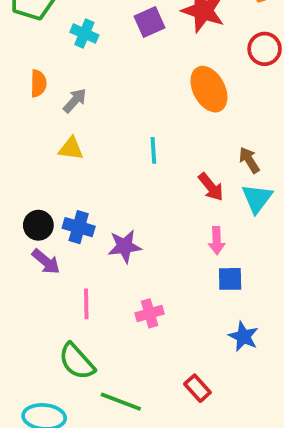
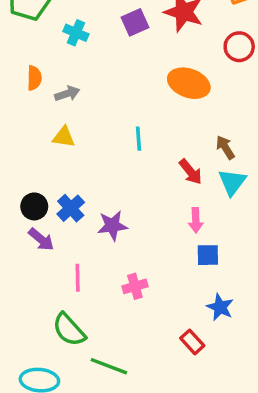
orange ellipse: (209, 89) -> (189, 83), turned -42
gray arrow: (75, 101) -> (67, 94), turned 30
blue cross: (79, 227) -> (71, 208), turned 32
red rectangle: (197, 388) -> (192, 342), moved

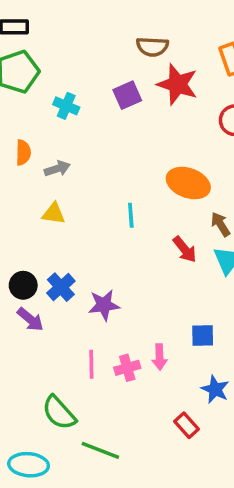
orange ellipse: (189, 83) -> (188, 183), moved
pink arrow: (196, 220) -> (160, 357), moved
pink line: (78, 278) -> (91, 364), moved

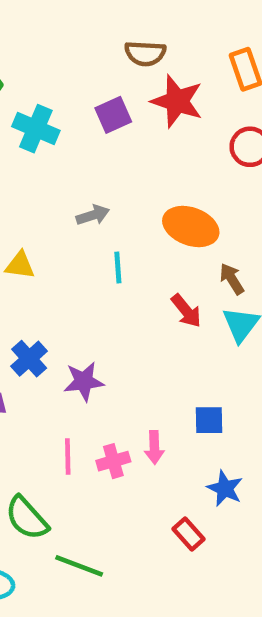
cyan cross: (66, 106) -> (36, 129), size x1.4
gray arrow: (57, 169) -> (93, 215), moved

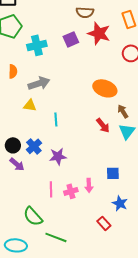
cyan cross: (36, 129) -> (37, 45), turned -36
gray arrow: (93, 215) -> (39, 83), moved, size x1.5
cyan line: (118, 267) -> (56, 119), moved

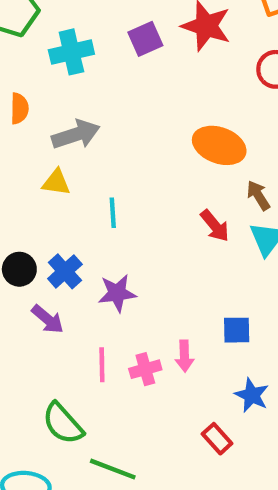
purple arrow: (17, 164) -> (48, 319), moved

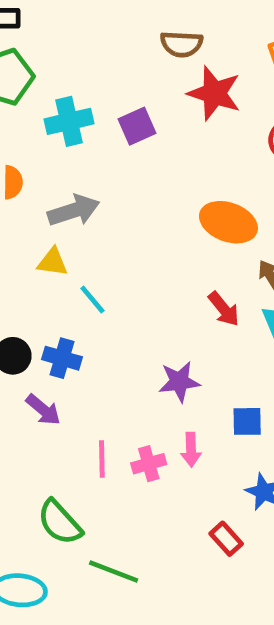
purple square: (145, 39) -> (137, 126), moved
cyan line: (113, 213) -> (92, 300), moved, turned -36
blue cross: (65, 271) -> (62, 358), turned -32
purple star: (117, 293) -> (179, 382), moved

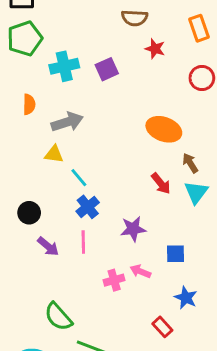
red star: (214, 93) -> (155, 49), size x0.6
blue cross: (62, 358) -> (88, 207), moved, turned 35
pink arrow: (191, 450) -> (140, 271), turned 114
pink line: (102, 459) -> (83, 242), moved

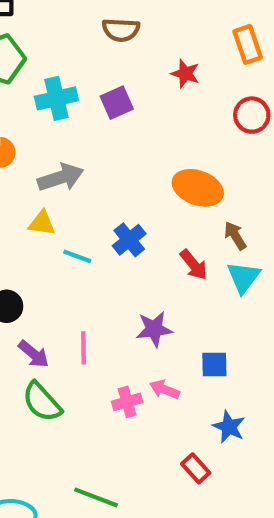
brown semicircle: (135, 18) -> (121, 30), moved
cyan line: (79, 178) -> (77, 256), turned -30
blue cross: (88, 207) -> (129, 240), moved
green semicircle: (58, 317) -> (42, 402), moved

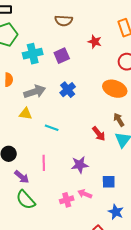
orange ellipse: (198, 188) -> (115, 89), moved
blue cross: (129, 240) -> (68, 90), moved
cyan line: (77, 256) -> (52, 128), moved
pink line: (83, 348) -> (44, 163), moved

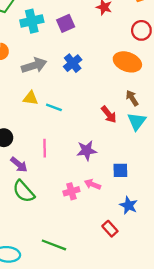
yellow triangle: (26, 114) -> (31, 98), moved

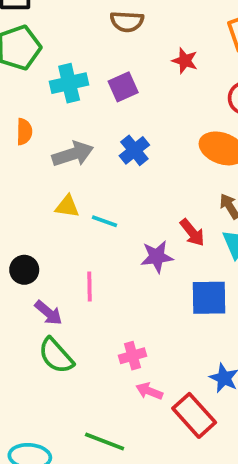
purple star: (87, 151) -> (157, 257), moved
blue square: (120, 170) -> (209, 298), moved, size x1.5
pink arrow: (92, 184) -> (149, 391), moved
red rectangle: (110, 229) -> (194, 415), size x1.6

